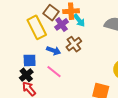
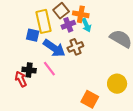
blue arrow: (54, 51) -> (54, 48), size x1.6
blue square: (30, 60) -> (33, 35), moved
black cross: (26, 75) -> (29, 70), moved, turned 32

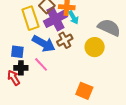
purple cross: (68, 25) -> (55, 19), size x1.6
blue square: (33, 35) -> (17, 52), moved
yellow circle: (117, 84) -> (95, 47), moved

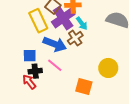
cyan arrow: (73, 17) -> (82, 23), moved
yellow circle: (95, 47) -> (108, 68), moved
orange square: (84, 91) -> (84, 86), moved

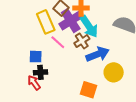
cyan arrow: (82, 23) -> (89, 27), size x1.6
blue arrow: (55, 44) -> (98, 54), moved, turned -45
pink line: (55, 65) -> (58, 42), moved

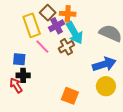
purple cross: (71, 21) -> (57, 26), size x0.7
blue arrow: (98, 54) -> (104, 64), moved
yellow circle: (114, 72) -> (106, 86), moved

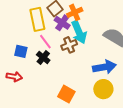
orange cross: (68, 14) -> (75, 12), turned -35
purple cross: (57, 26) -> (62, 23), turned -35
black cross: (23, 75) -> (43, 58), moved, turned 32
red arrow: (16, 85) -> (14, 77), turned 126

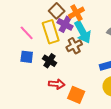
yellow rectangle: (37, 19) -> (51, 32), moved
pink line: (45, 42) -> (27, 33), moved
red arrow: (14, 77) -> (57, 84), moved

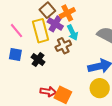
cyan arrow: (83, 32) -> (73, 33), size x0.7
red arrow: (57, 84) -> (48, 92), moved

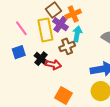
cyan arrow: (73, 33) -> (77, 34), turned -147
blue square: (15, 55) -> (19, 52), turned -32
red arrow: (48, 92) -> (53, 65), moved

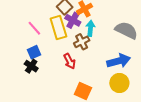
black cross: (41, 59) -> (31, 66), moved
red arrow: (53, 65) -> (70, 61), turned 56

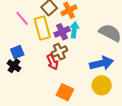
purple cross: (73, 20) -> (62, 32), moved, turned 35
pink line: (34, 28) -> (22, 18), moved
brown cross: (82, 42) -> (59, 52), moved

